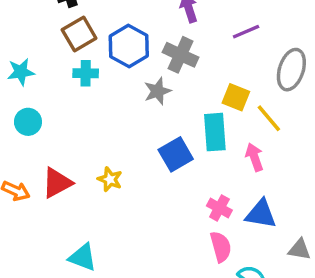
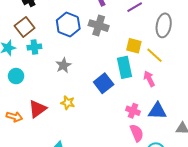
brown square: (79, 34) -> (25, 27), moved
cyan cross: (86, 73) -> (34, 47), moved
gray star: (158, 91) -> (63, 65), moved

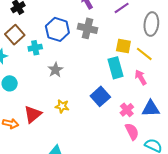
cyan cross: (34, 47) -> (35, 48), moved
blue square: (104, 83) -> (100, 96), moved
pink cross: (133, 111) -> (127, 110), turned 32

